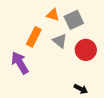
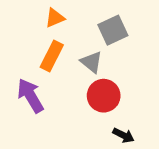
orange triangle: (53, 15) -> (55, 18), moved, turned -40
red circle: (86, 50) -> (104, 96), moved

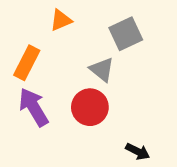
orange rectangle: (52, 56) -> (27, 63), moved
red circle: (104, 96) -> (90, 107), moved

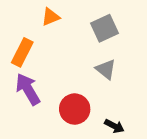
gray triangle: (102, 70) -> (106, 69), moved
red circle: (90, 107) -> (75, 109), moved

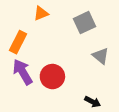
gray triangle: (106, 69) -> (101, 56), moved
red circle: (75, 109) -> (52, 77), moved

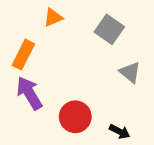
gray square: (85, 23) -> (109, 29), turned -30
red circle: (52, 77) -> (75, 117), moved

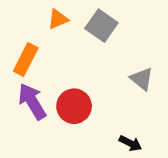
gray square: (109, 29) -> (101, 26), moved
red circle: (75, 117) -> (74, 106), moved

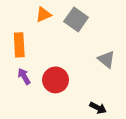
orange rectangle: (26, 59) -> (19, 45), turned -30
purple arrow: (32, 101) -> (24, 76), size x0.6

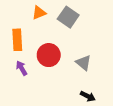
gray triangle: (106, 59) -> (83, 63), moved
red circle: (56, 80) -> (49, 55), moved

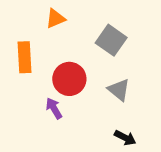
gray square: (68, 17) -> (111, 40), moved
purple arrow: (22, 68) -> (54, 108), moved

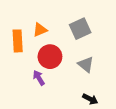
orange triangle: (55, 19) -> (40, 30), moved
gray square: (111, 40) -> (80, 29), turned 30

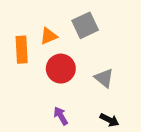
gray square: (80, 29) -> (85, 25), moved
purple arrow: (39, 78) -> (61, 116), moved

